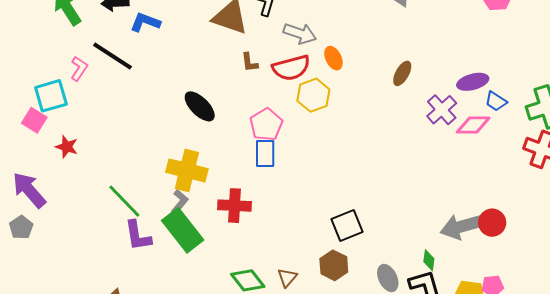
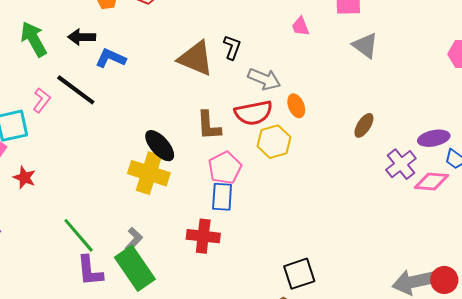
brown L-shape: (250, 62) -> (209, 126), moved, size x1.5
yellow cross: (187, 170) -> (149, 173), moved
red cross: (235, 206) -> (203, 236), moved

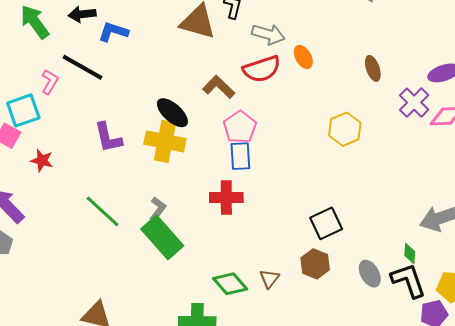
brown ellipse: (364, 125) -> (373, 68), turned -45
brown L-shape: (209, 126) -> (219, 87), turned 144
yellow hexagon: (274, 142) -> (345, 129), moved
purple L-shape: (90, 271) -> (108, 138), moved

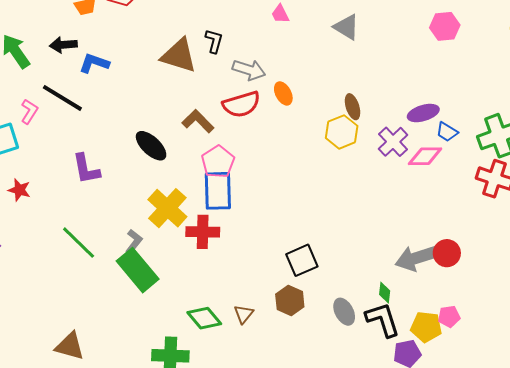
yellow hexagon: (345, 129) -> (342, 132), moved
yellow cross: (165, 141) -> (167, 208), moved, turned 30
blue rectangle: (240, 156) -> (218, 191), size x1.4

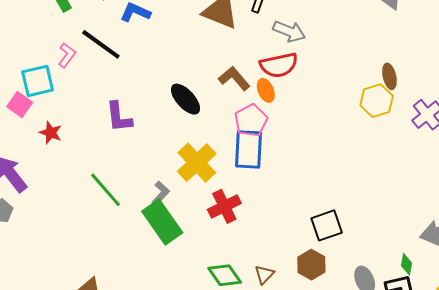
orange ellipse: (283, 93) -> (266, 90), moved
red cross: (203, 232) -> (224, 206), moved, turned -32

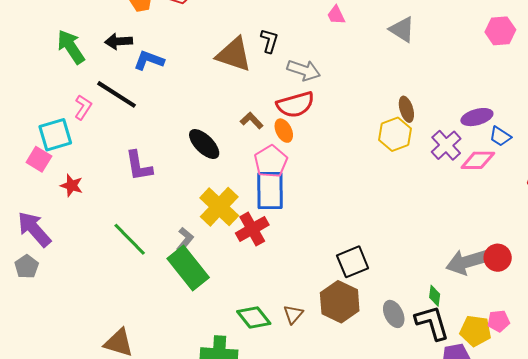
brown L-shape: (234, 78) -> (252, 120), size x0.7
red cross: (224, 206) -> (252, 229), moved
brown hexagon: (311, 265) -> (340, 302), size x1.4

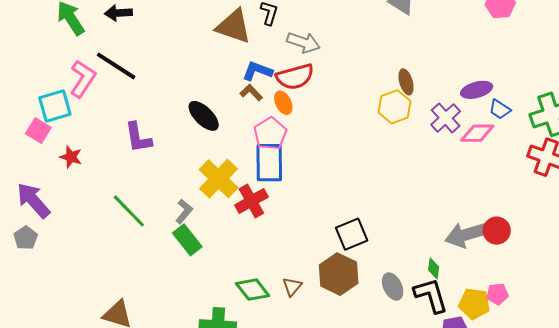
blue L-shape: (149, 60) -> (257, 71), moved
pink L-shape: (83, 107) -> (83, 79), size x1.5
green rectangle: (188, 268) -> (187, 240), size x0.7

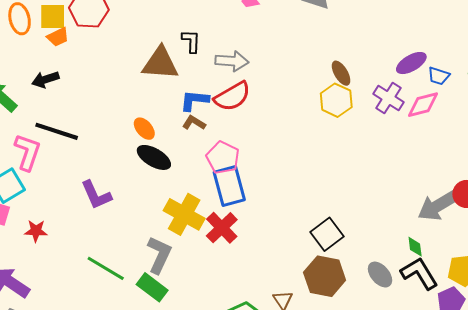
orange ellipse: (283, 103) -> (144, 129), moved
gray L-shape: (184, 211) -> (159, 255), size x1.5
green rectangle: (187, 240) -> (152, 287), moved

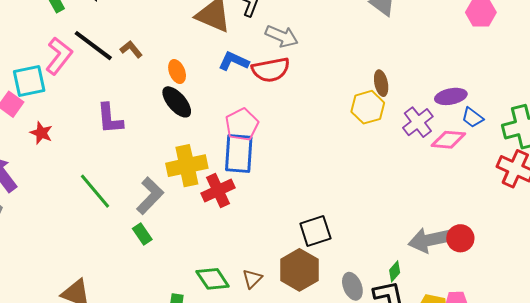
brown L-shape: (194, 123) -> (131, 49), moved
yellow cross: (184, 214) -> (187, 166), turned 30
green diamond: (415, 247) -> (395, 271), turned 30
green rectangle: (152, 287) -> (142, 234), moved, size x0.7

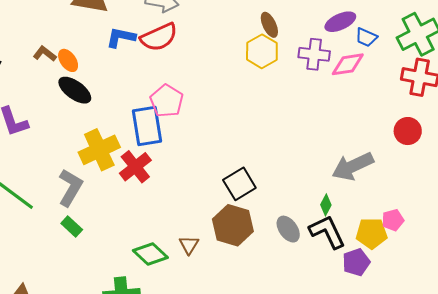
brown L-shape: (131, 49) -> (45, 54), moved
purple cross: (418, 122) -> (314, 54), turned -32
pink pentagon: (242, 125) -> (167, 101), moved
red circle: (460, 238) -> (408, 131), moved

